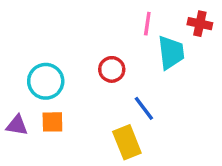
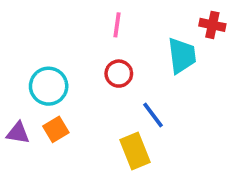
pink line: (147, 24) -> (117, 25), moved
orange square: (52, 122) -> (56, 129), turned -30

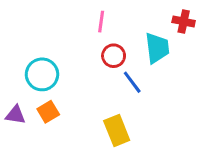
red circle: (119, 74) -> (114, 56), moved
blue line: (153, 115) -> (132, 82), moved

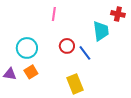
pink line: (101, 22) -> (54, 14), moved
red circle: (114, 56) -> (67, 46), moved

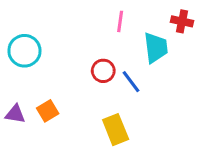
pink line: (54, 14) -> (120, 21), moved
cyan circle: (27, 48) -> (24, 51), moved

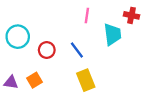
red circle: (103, 71) -> (47, 50), moved
blue line: (131, 82) -> (77, 50), moved
yellow rectangle: (116, 130) -> (86, 80), moved

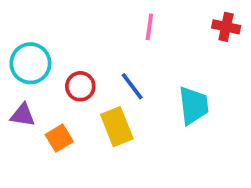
cyan trapezoid: (113, 34) -> (193, 105), moved
yellow rectangle: (86, 80) -> (117, 127), moved
purple triangle: (11, 82) -> (23, 115), moved

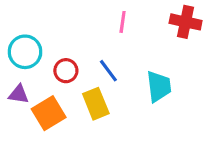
red cross: (226, 27) -> (186, 22), size x1.4
orange square: (59, 138) -> (49, 113), size x1.5

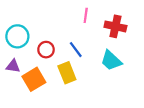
red cross: (186, 22) -> (115, 26), moved
cyan trapezoid: (159, 86) -> (111, 61), turned 140

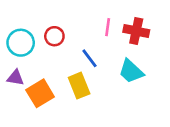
pink line: (86, 15) -> (108, 27), moved
red circle: (46, 50) -> (54, 36), moved

